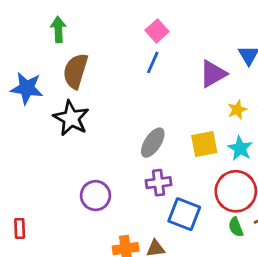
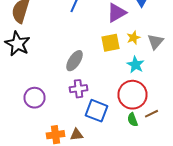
yellow square: (204, 144) -> (110, 43), moved

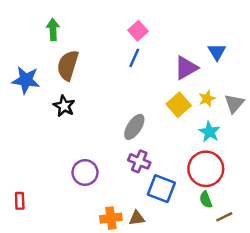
yellow square: (110, 43) -> (179, 105), turned -30
black star: (18, 44) -> (64, 106), size x0.7
purple cross: (78, 89) -> (139, 161), turned 30
brown line: (152, 114) -> (224, 217), moved

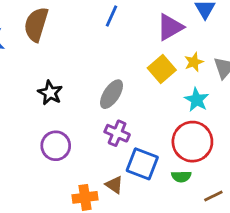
black star: (64, 106) -> (50, 93), moved
green semicircle: (206, 200) -> (181, 176), moved, turned -70
brown triangle: (137, 218) -> (114, 185), moved, turned 42

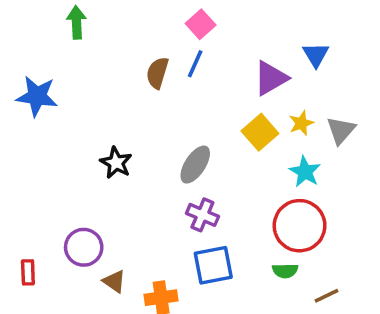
brown semicircle: (36, 24) -> (157, 73), moved, size x0.7
purple circle: (56, 146) -> (84, 247), moved
blue square: (142, 164) -> (213, 265), moved, turned -32
brown triangle: (114, 185) -> (114, 281), moved

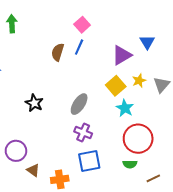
cyan star: (305, 172) -> (125, 108), moved

